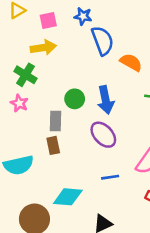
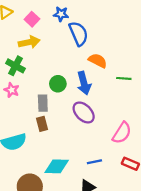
pink square: (48, 20) -> (32, 19), turned -32
orange semicircle: (131, 62) -> (98, 61), moved
blue line: (110, 177) -> (94, 162), moved

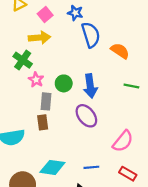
orange semicircle: (98, 61) -> (120, 51), moved
pink star: (12, 90) -> (36, 80), moved

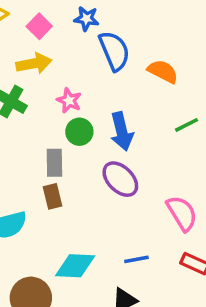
pink star: (36, 80) -> (69, 101), moved
green line: (131, 86) -> (186, 125), turned -32
pink semicircle: (123, 141) -> (182, 213), turned -65

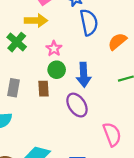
orange semicircle: (163, 71) -> (117, 41), turned -78
gray rectangle: (54, 163) -> (14, 88), moved
brown rectangle: (52, 196) -> (43, 89), moved

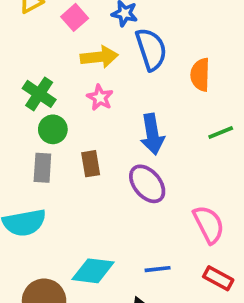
yellow arrow: (36, 21) -> (99, 57), moved
orange semicircle: (117, 41) -> (200, 75), turned -42
green circle: (57, 70) -> (53, 129), moved

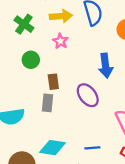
green cross: (39, 94) -> (24, 24), moved
blue arrow: (152, 134) -> (106, 66), moved
gray rectangle: (42, 168) -> (47, 103), moved

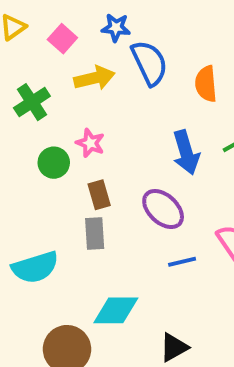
green cross: (24, 24) -> (32, 102), turned 30
pink star: (60, 41) -> (90, 143), moved
blue line: (92, 148) -> (182, 262), moved

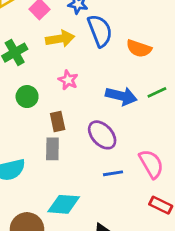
orange semicircle: (206, 84) -> (139, 48), turned -70
pink star: (90, 143) -> (68, 80), moved
blue arrow: (186, 152) -> (121, 96), turned -64

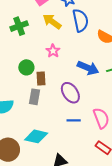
yellow arrow: (60, 39) -> (52, 22), turned -144
green circle: (27, 97) -> (26, 67), moved

